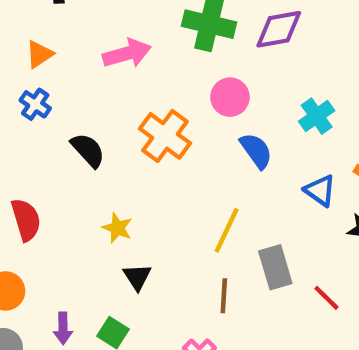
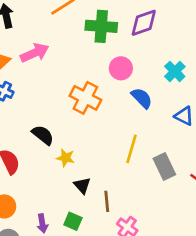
pink arrow: (127, 53) -> (35, 53), moved
black semicircle: (88, 150) -> (43, 135), moved
brown line: (224, 296) -> (107, 201), moved

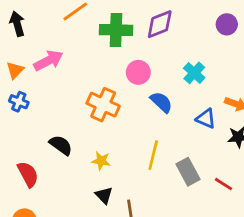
yellow star: (66, 158) -> (101, 161), moved

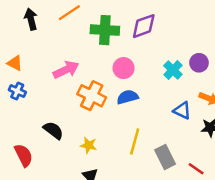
black arrow: (17, 24) -> (31, 19), moved
purple circle: (227, 24) -> (199, 63), moved
pink arrow: (48, 61) -> (66, 70), moved
orange triangle: (15, 70) -> (15, 63), turned -49
blue semicircle: (161, 102) -> (127, 97), moved, turned -60

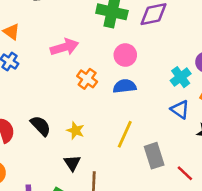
cyan cross: (173, 70) -> (181, 77), moved
orange cross: (92, 96) -> (87, 79), size x0.7
black semicircle: (53, 130) -> (41, 126), moved

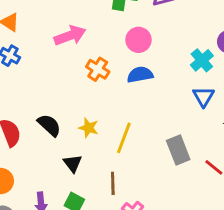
blue triangle: (180, 110) -> (203, 97), turned 30
yellow line: (125, 134) -> (124, 138), moved
black triangle: (72, 163) -> (73, 163), moved

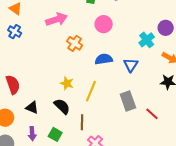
blue semicircle: (140, 75) -> (104, 59), moved
blue triangle: (203, 97) -> (131, 65), moved
black semicircle: (49, 125) -> (62, 106), moved
black triangle: (73, 163) -> (32, 108), moved, turned -32

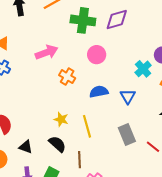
yellow line: (91, 91) -> (87, 126), turned -35

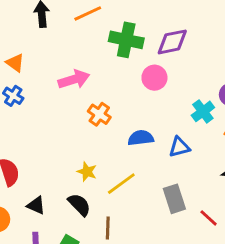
pink circle: (97, 55) -> (154, 78), moved
blue triangle: (128, 96) -> (179, 147), turned 42
yellow line: (87, 126) -> (121, 184), turned 65

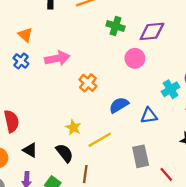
green cross: (126, 40) -> (116, 26), size x0.7
pink arrow: (74, 79) -> (57, 58), moved
blue semicircle: (141, 138) -> (119, 105), turned -30

